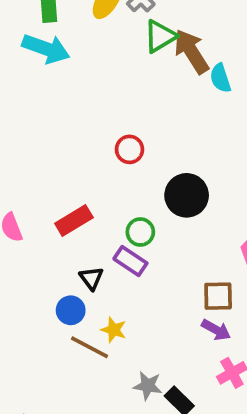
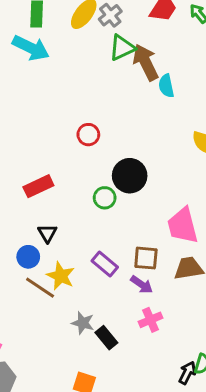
green circle: (140, 232) -> (105, 198), moved
purple rectangle: (130, 261) -> (105, 264), moved
yellow star: (114, 330) -> (61, 276), size x1.4

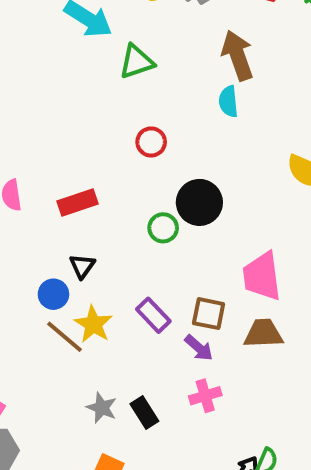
green triangle: (122, 48) -> (137, 62), moved
cyan semicircle: (166, 86) -> (228, 101), moved
gray star: (83, 323) -> (102, 408), moved

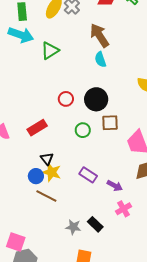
red circle: (151, 142) -> (66, 99), moved
black circle: (199, 202) -> (96, 99), moved
brown square: (209, 314) -> (110, 123), moved
yellow star: (93, 324) -> (52, 172), moved

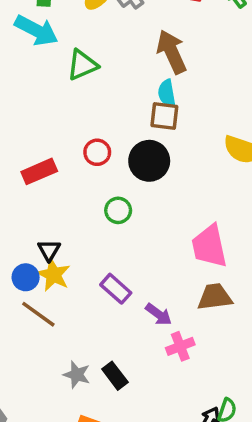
brown square: (110, 123) -> (164, 116), moved
red rectangle: (37, 128) -> (39, 171), moved
pink cross: (124, 209) -> (180, 346), moved

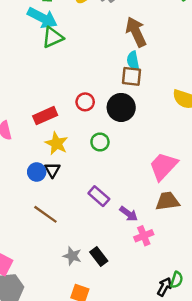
green triangle: (82, 65) -> (53, 37), moved
pink trapezoid: (209, 246) -> (163, 166), turned 56
yellow star: (54, 275) -> (57, 143), moved
blue circle: (26, 277) -> (37, 172), moved

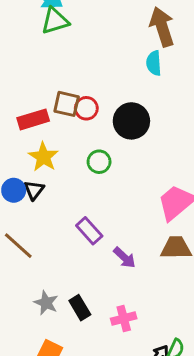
brown square: (131, 76) -> (67, 104), moved
pink cross: (144, 236) -> (124, 319), moved

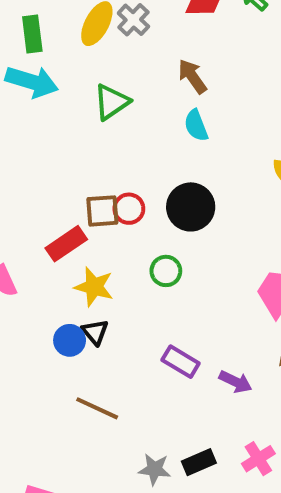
green triangle: (55, 21) -> (112, 102), moved
brown arrow: (162, 27) -> (192, 76), size x0.7
black rectangle: (80, 308) -> (199, 462), turned -65

